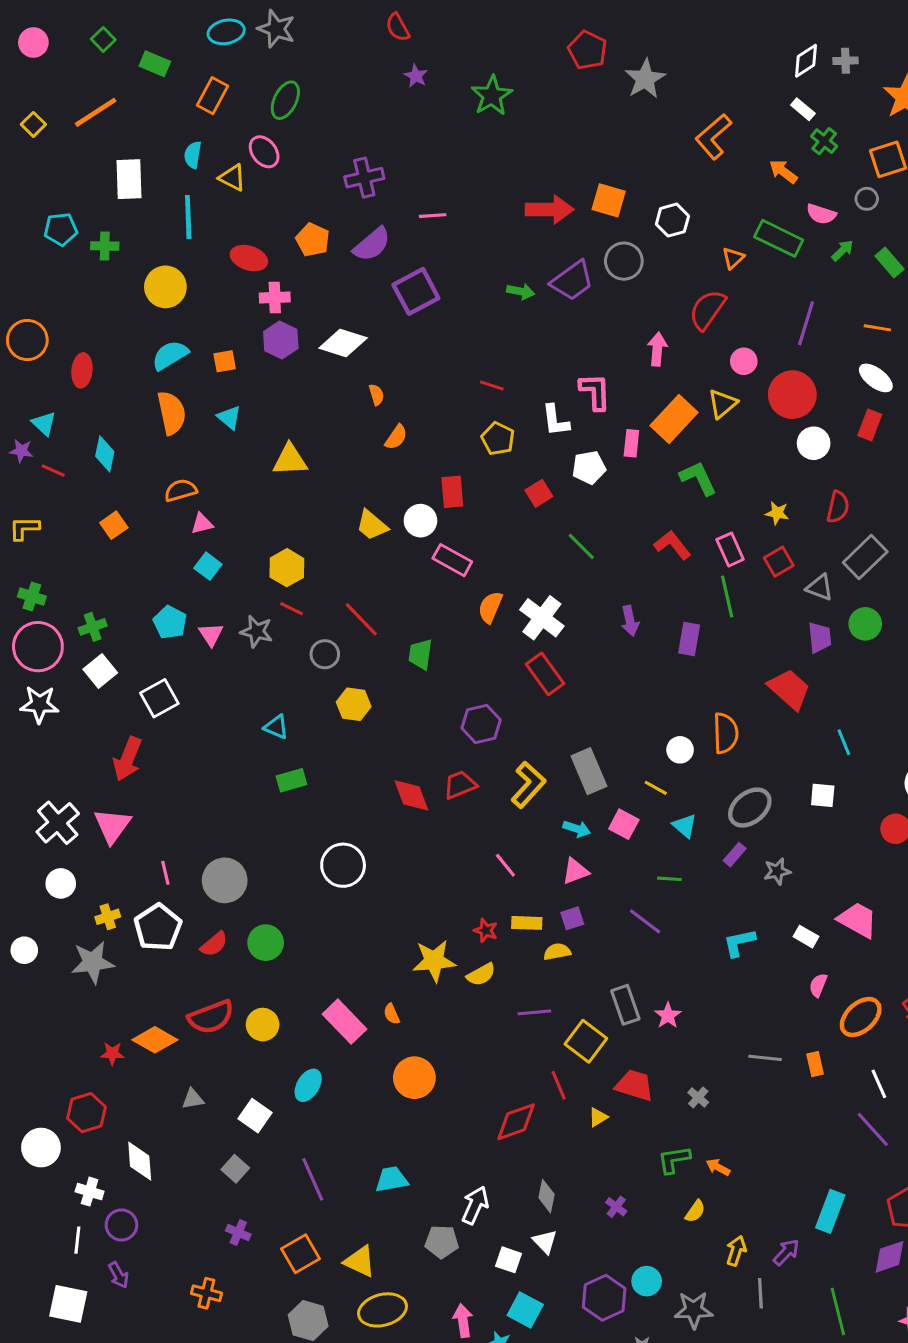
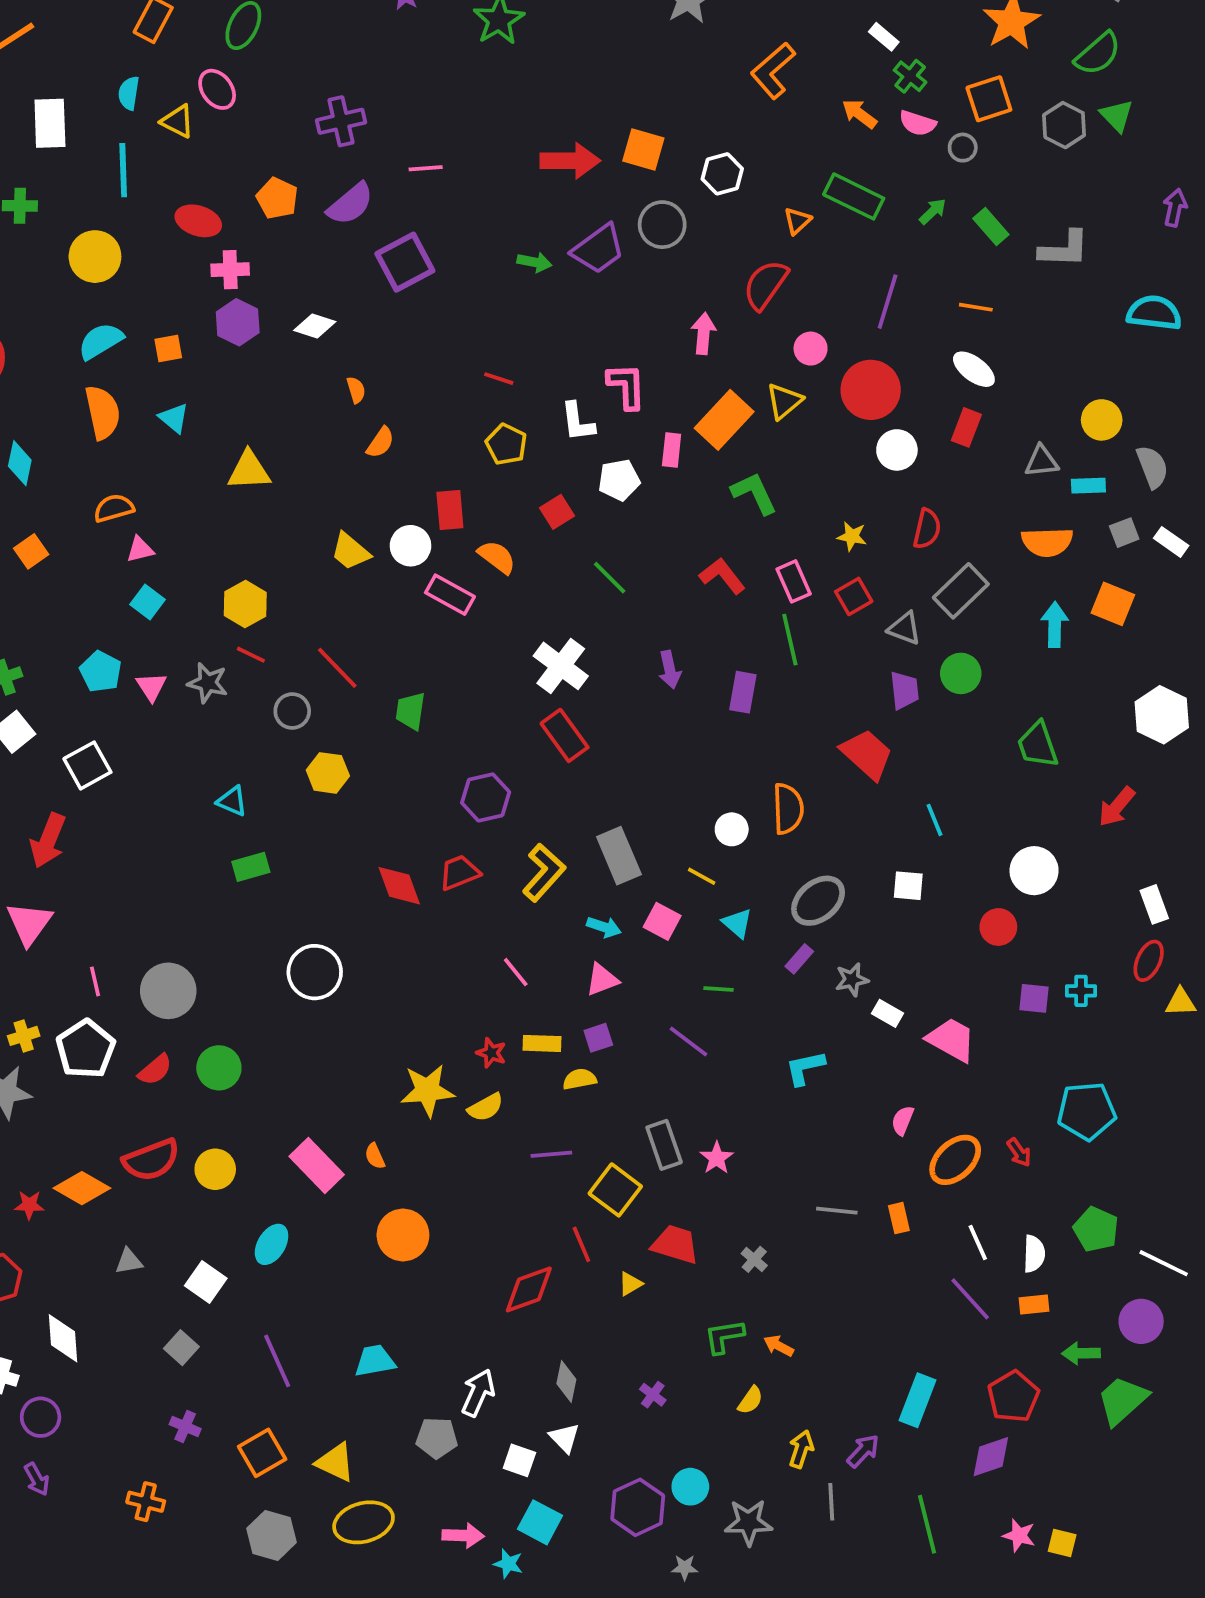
pink semicircle: (821, 214) -> (918, 123), moved
white diamond: (343, 343) -> (315, 326), size x0.7
orange semicircle: (490, 607) -> (497, 557), moved, turned 104
white rectangle: (806, 937) -> (888, 1013), moved
pink arrow: (463, 1321) -> (463, 1535), turned 100

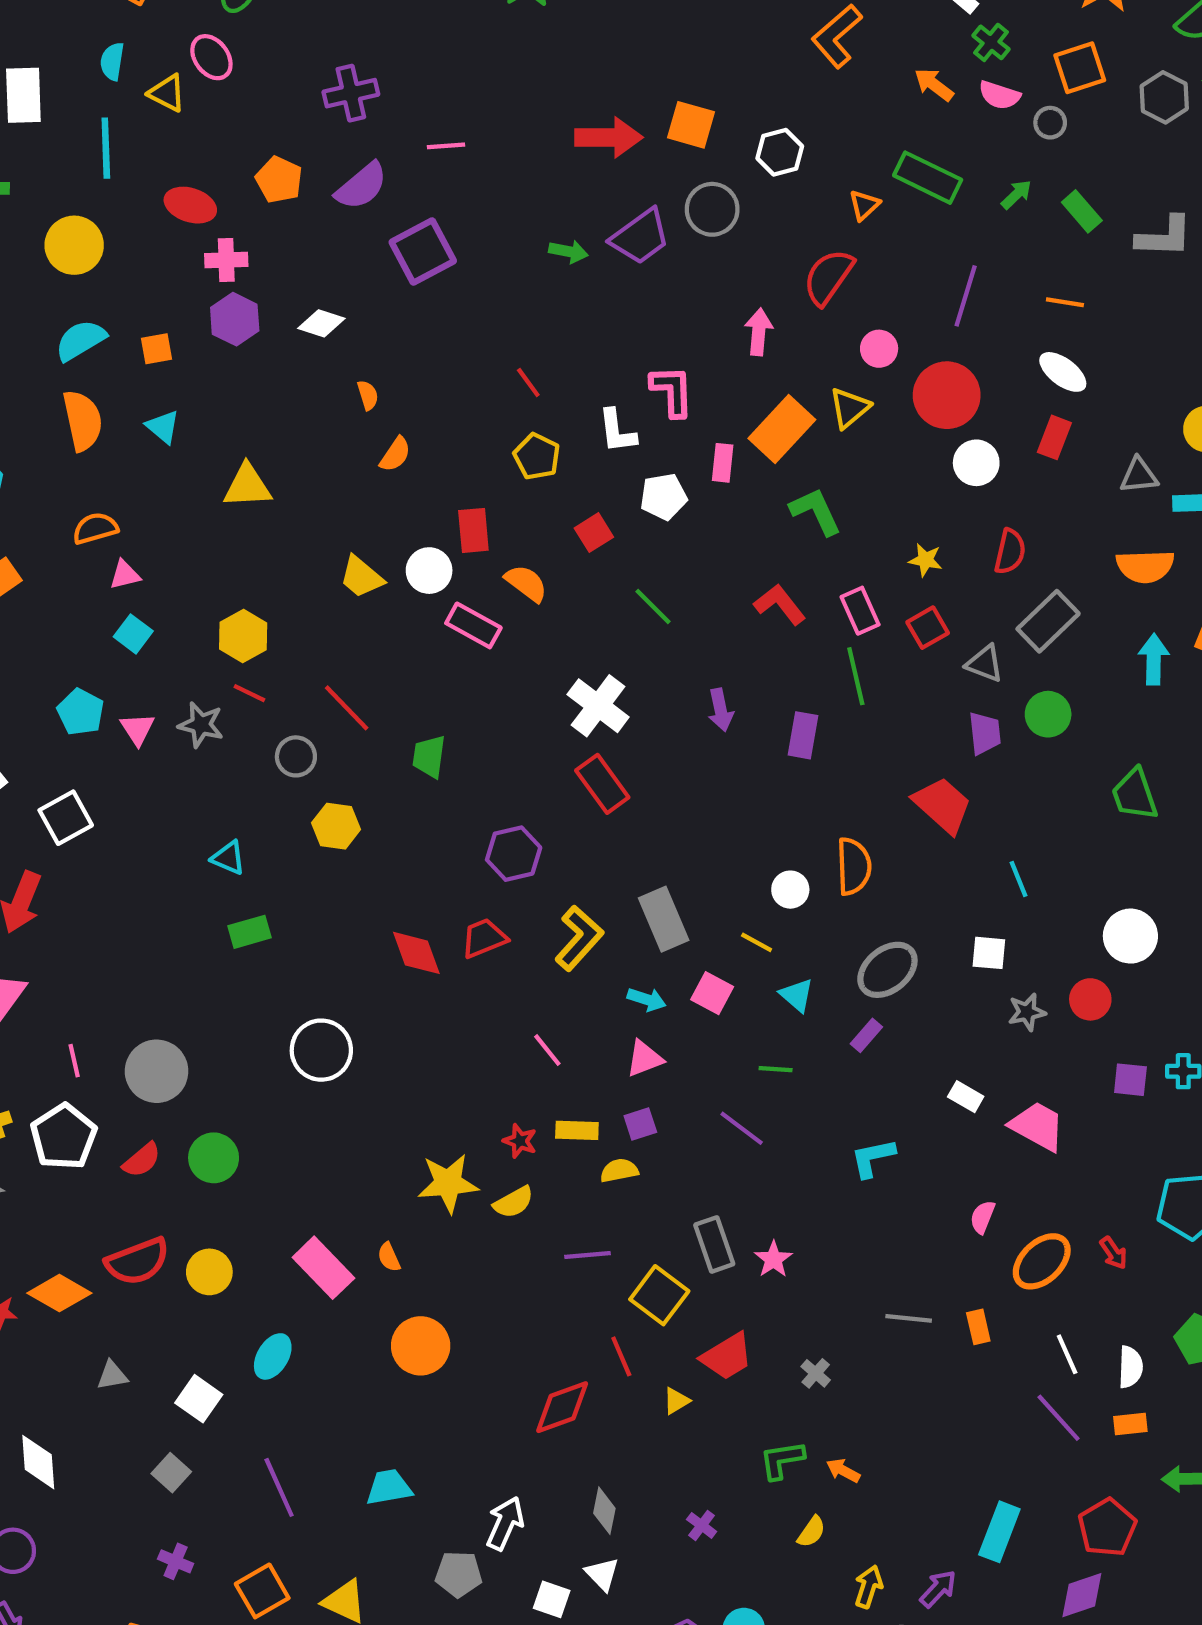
red line: (499, 379) -> (528, 383), turned 36
gray star: (852, 980) -> (1027, 1012), moved
red trapezoid: (675, 1244) -> (727, 1356), turned 132

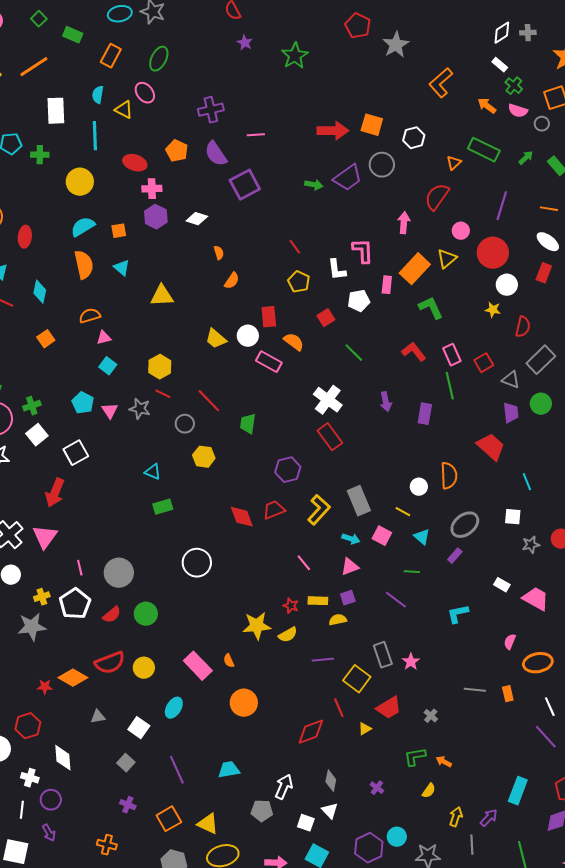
purple semicircle: (361, 186) -> (216, 154), turned 96
yellow star: (926, 560) -> (493, 310), moved
orange ellipse: (1042, 1261) -> (538, 663), turned 32

